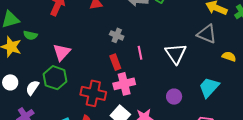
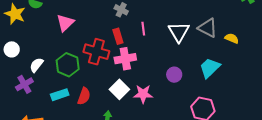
gray triangle: (207, 34) -> (208, 28), moved
green hexagon: (55, 78) -> (68, 65), moved
white semicircle: (32, 88) -> (36, 65), moved
red cross: (93, 93) -> (96, 52), moved

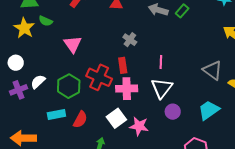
pink triangle: (65, 23) -> (73, 44), turned -30
pink line: (143, 29) -> (161, 62), moved
white triangle: (179, 32) -> (162, 88), moved
purple cross: (24, 84) -> (19, 90), moved

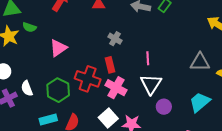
pink triangle: (73, 44) -> (58, 48), turned 36
gray triangle: (213, 70) -> (200, 62), turned -30
white semicircle: (38, 82) -> (27, 88), turned -63
pink cross: (127, 89) -> (116, 88), turned 35

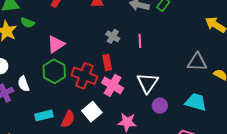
pink line: (148, 58) -> (140, 41), moved
green hexagon: (58, 90) -> (54, 71), moved
cyan trapezoid: (200, 102) -> (196, 102), turned 55
white square: (108, 118) -> (92, 112), moved

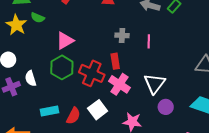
gray cross: (113, 36) -> (122, 35), turned -32

